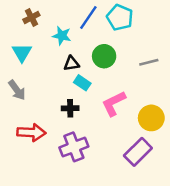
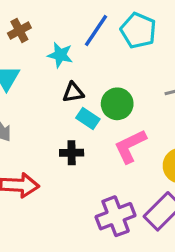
green circle: (104, 56) -> (117, 104), moved
purple cross: (74, 147) -> (116, 216), moved

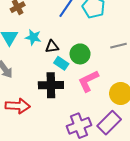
cyan star: (60, 55) -> (33, 37), moved
black cross: (72, 153) -> (51, 85), size x1.6

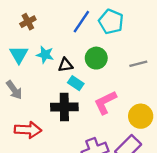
green circle: (80, 54) -> (96, 58), moved

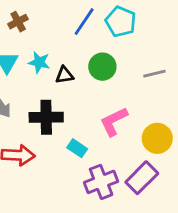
cyan rectangle: (76, 83) -> (77, 148), moved
black cross: (64, 107) -> (46, 117), moved

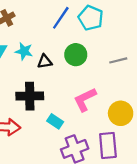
purple rectangle: (142, 178) -> (108, 145), turned -50

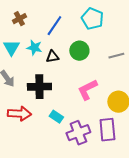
blue line: (61, 18) -> (54, 26), moved
cyan rectangle: (55, 121) -> (56, 117), moved

